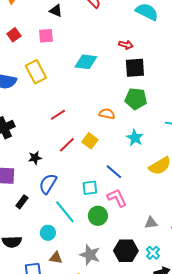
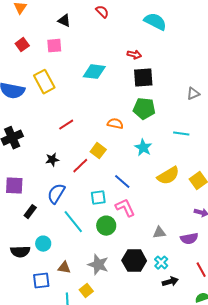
red line: (67, 145) -> (80, 166), moved
black star: (35, 158) -> (52, 160), moved
cyan circle: (48, 233) -> (43, 244), moved

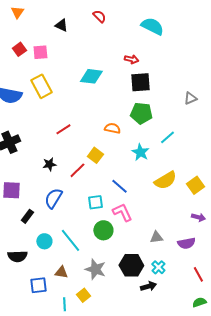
pink square: (54, 46) -> (40, 52), moved
cyan line: (181, 134) -> (167, 137), moved, turned -49
cyan line: (73, 222) -> (70, 240), moved
cyan circle: (43, 244) -> (44, 241), moved
black arrow: (170, 282) -> (148, 286), moved

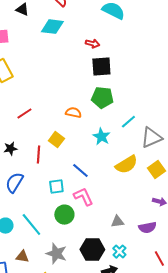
cyan diamond: (91, 76) -> (52, 27), moved
gray triangle: (190, 98) -> (151, 138), moved, size x1.6
red line: (77, 170) -> (38, 155), turned -42

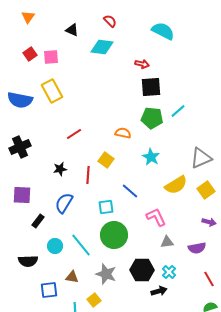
cyan line: (128, 122) -> (178, 111), moved
pink L-shape: (83, 197) -> (156, 217), moved
green circle: (64, 215) -> (114, 235), size x1.4

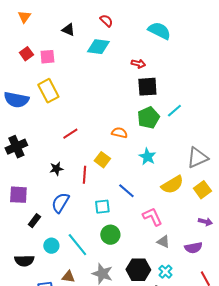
green pentagon: (152, 118) -> (148, 118), turned -30
green circle: (114, 235) -> (110, 235), size x0.7
gray triangle: (167, 242) -> (163, 242), turned 32

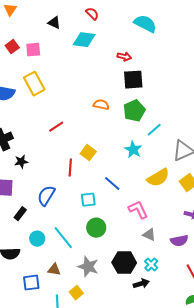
cyan line: (174, 111) -> (154, 130), moved
orange semicircle: (119, 133) -> (101, 105), moved
black star: (56, 169) -> (21, 162), moved

